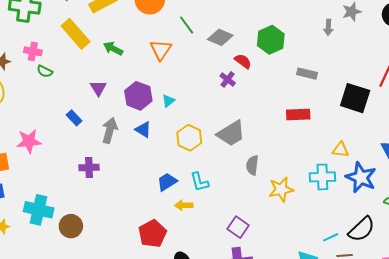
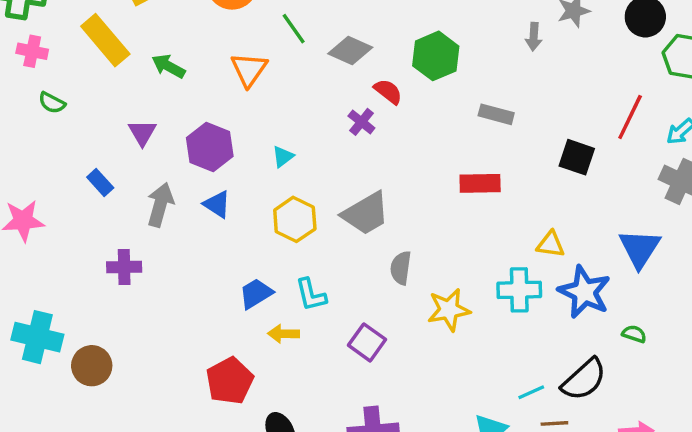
pink cross: (33, 51) -> (32, 51), moved
black square: (355, 98) -> (577, 157), size x0.7
cyan triangle: (168, 101) -> (283, 157), moved
purple square: (238, 227) -> (367, 342), moved

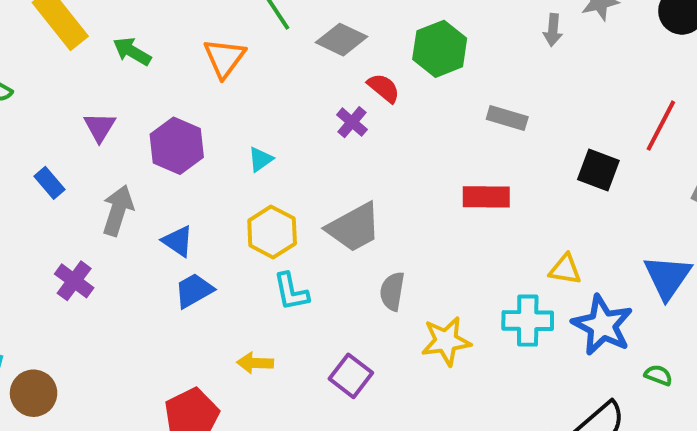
blue triangle: (217, 204) -> (178, 241), moved
purple cross: (124, 267) -> (74, 281), turned 36
blue trapezoid: (256, 294) -> (194, 291), moved
cyan L-shape: (311, 295) -> (291, 292), moved

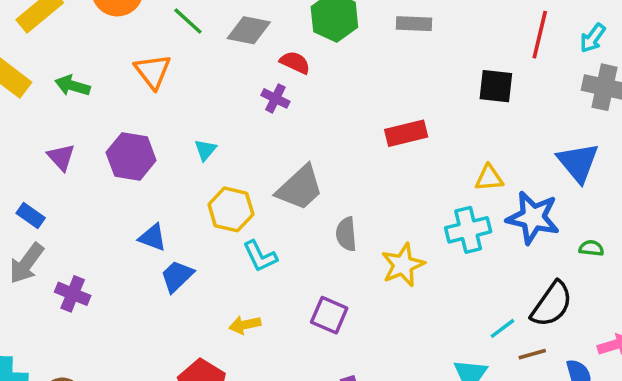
gray rectangle: (507, 118) -> (414, 24), moved
gray arrow: (118, 210) -> (27, 263), moved, turned -147

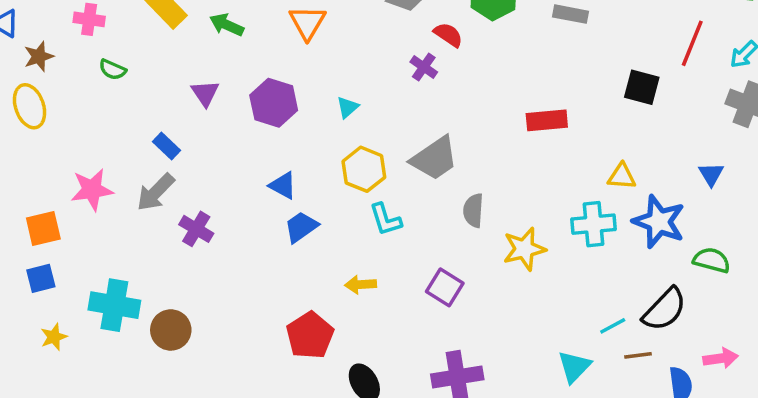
blue triangle: (578, 162) -> (711, 174), size x0.6
green semicircle: (591, 248) -> (712, 260), size x1.5

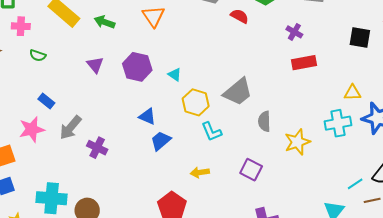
purple cross: (424, 67) -> (294, 32), moved
cyan triangle: (348, 107) -> (175, 75), moved, turned -40
blue rectangle: (166, 146) -> (46, 101), moved

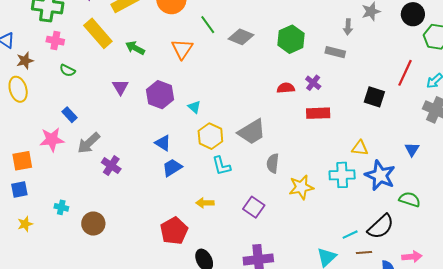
red semicircle: (240, 16) -> (286, 88), moved, turned -42
cyan cross: (52, 198) -> (61, 207), size x0.5

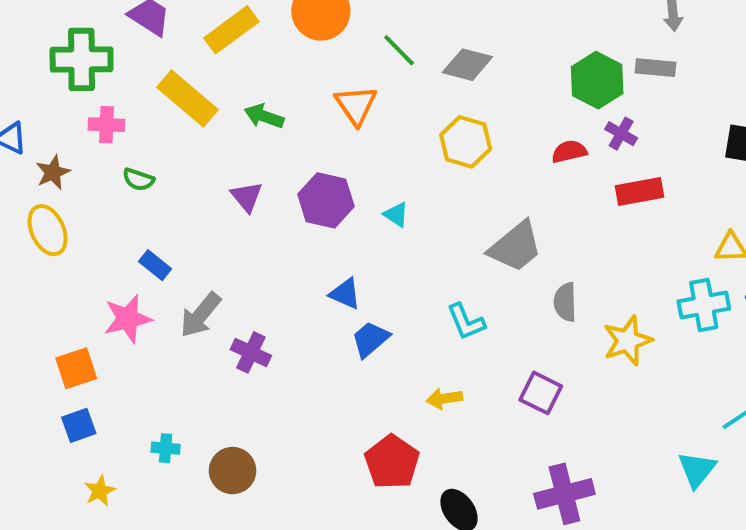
green hexagon: (291, 39) -> (597, 80), moved
yellow hexagon: (210, 136) -> (466, 142), moved

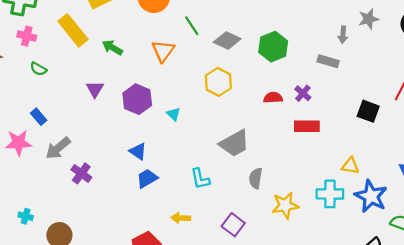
green hexagon: (597, 80) -> (273, 47), moved

